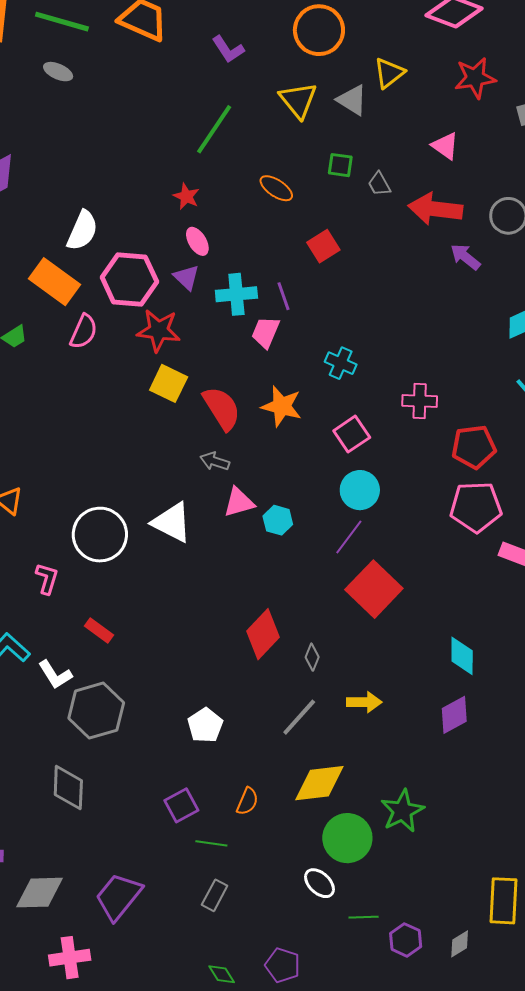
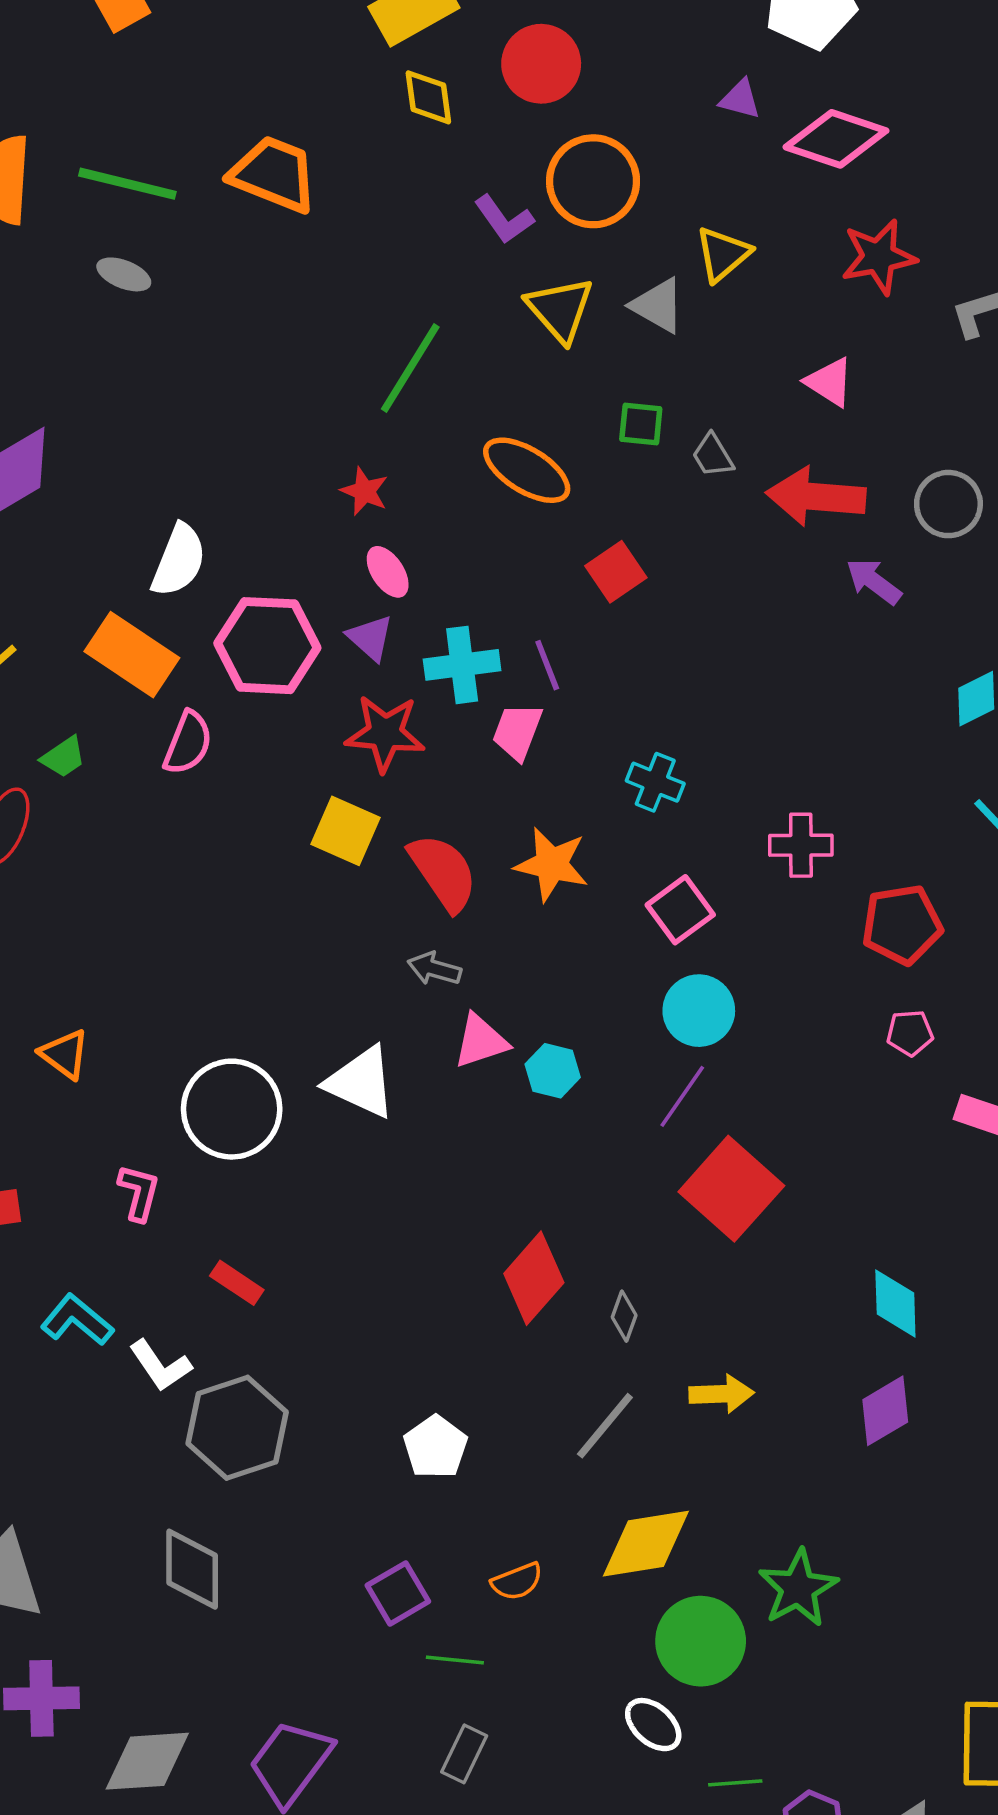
purple L-shape: (228, 49) -> (504, 219), moved
orange ellipse: (276, 188) -> (527, 470), size x1.4
red star: (159, 330) -> (385, 733), moved
pink pentagon: (476, 507) -> (910, 1033), size x0.5
orange semicircle: (247, 801) -> (517, 1581), turned 48

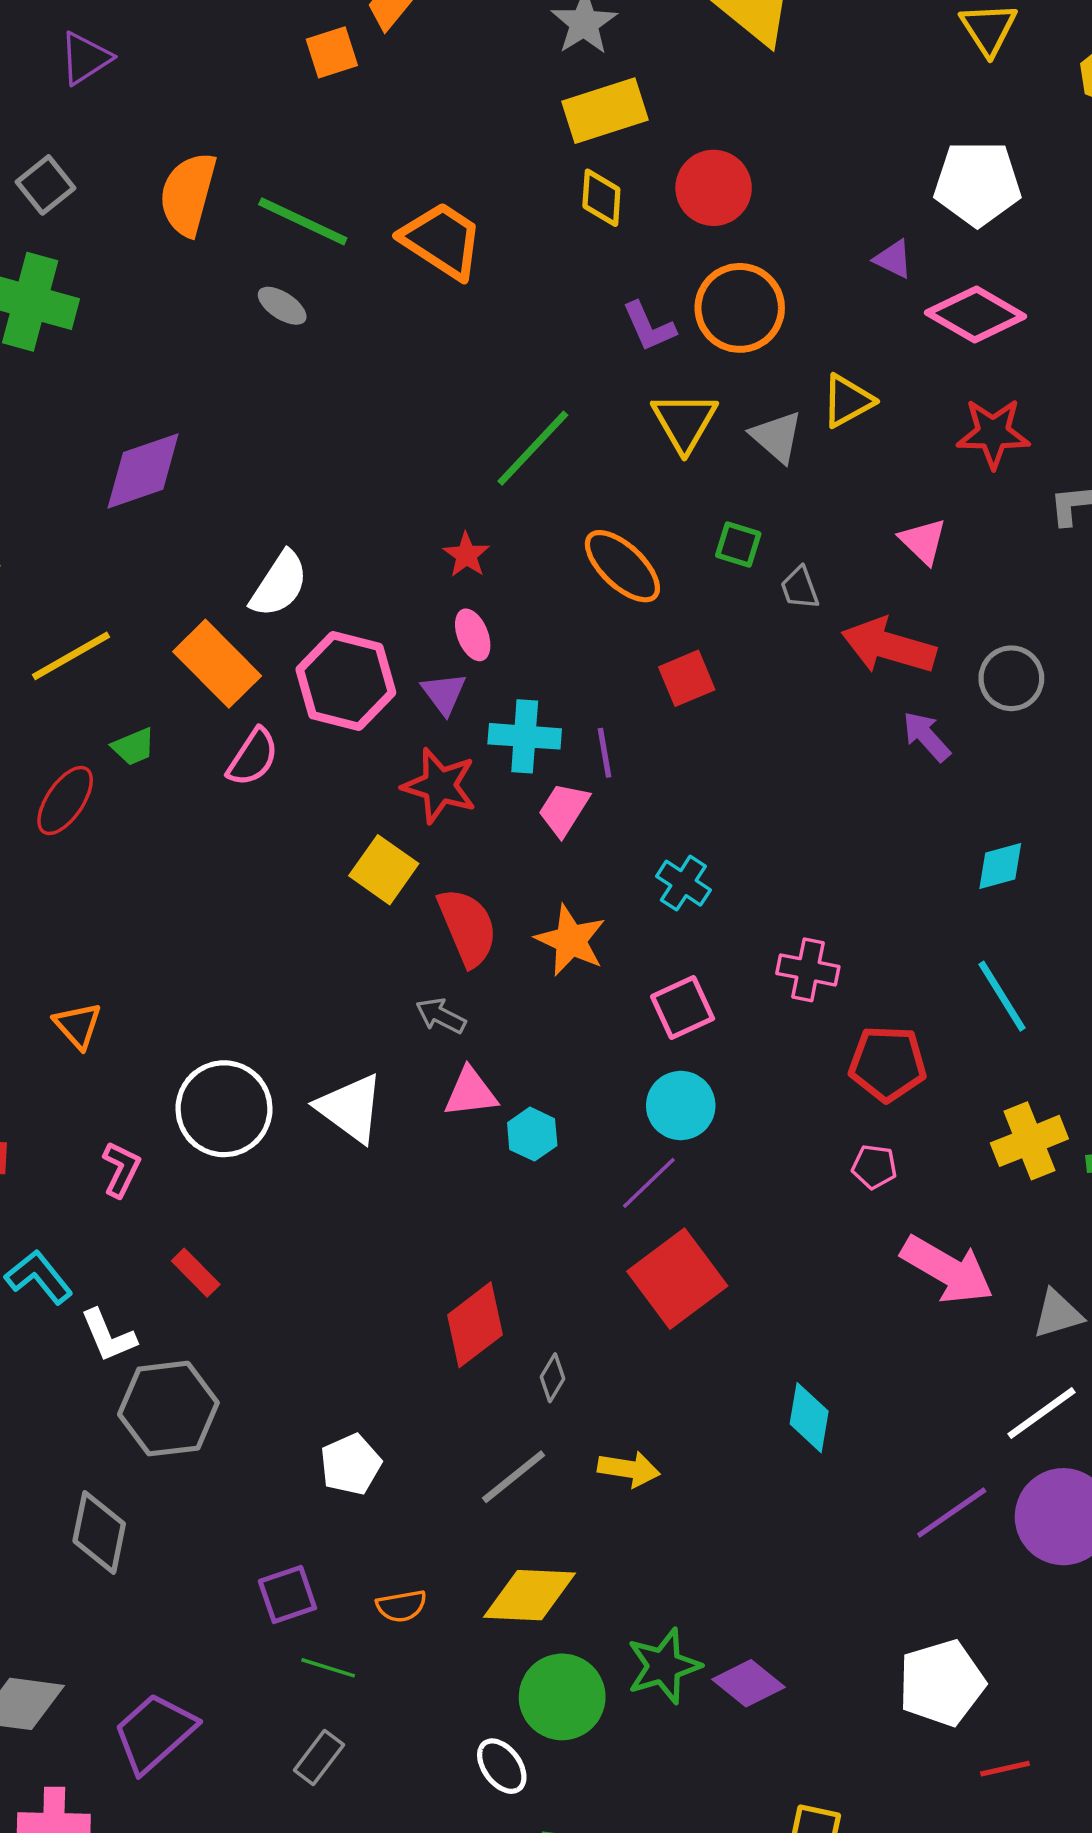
purple diamond: (885, 1411) -> (749, 1683), moved, turned 58

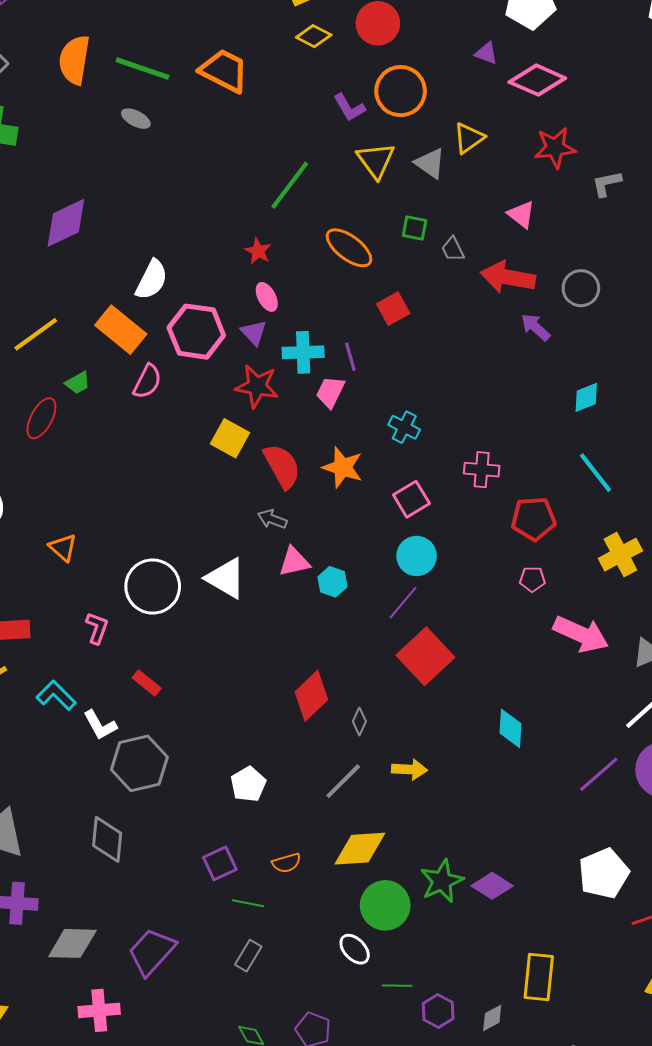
yellow diamond: (601, 198) -> (314, 36), turned -60

